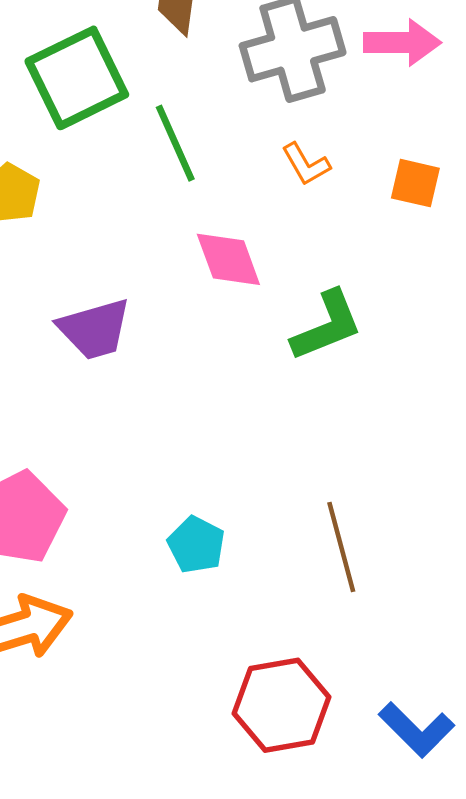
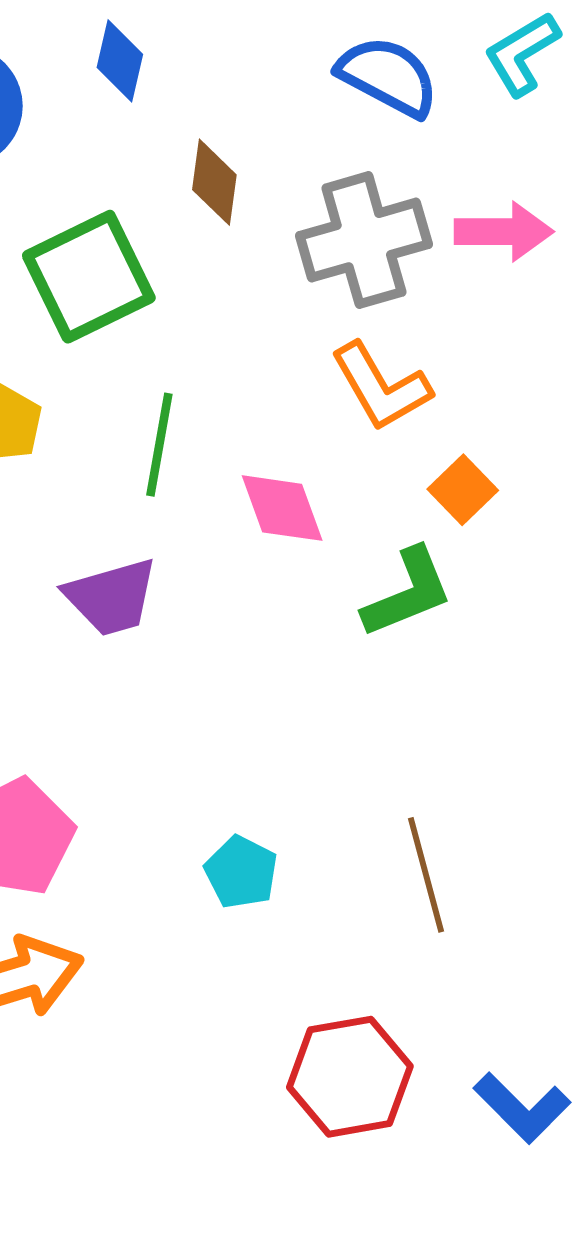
green line: (175, 143) -> (159, 445), moved, turned 34
orange L-shape: (306, 164) -> (381, 387), size x1.6
orange square: (415, 183) -> (463, 490), moved, turned 33

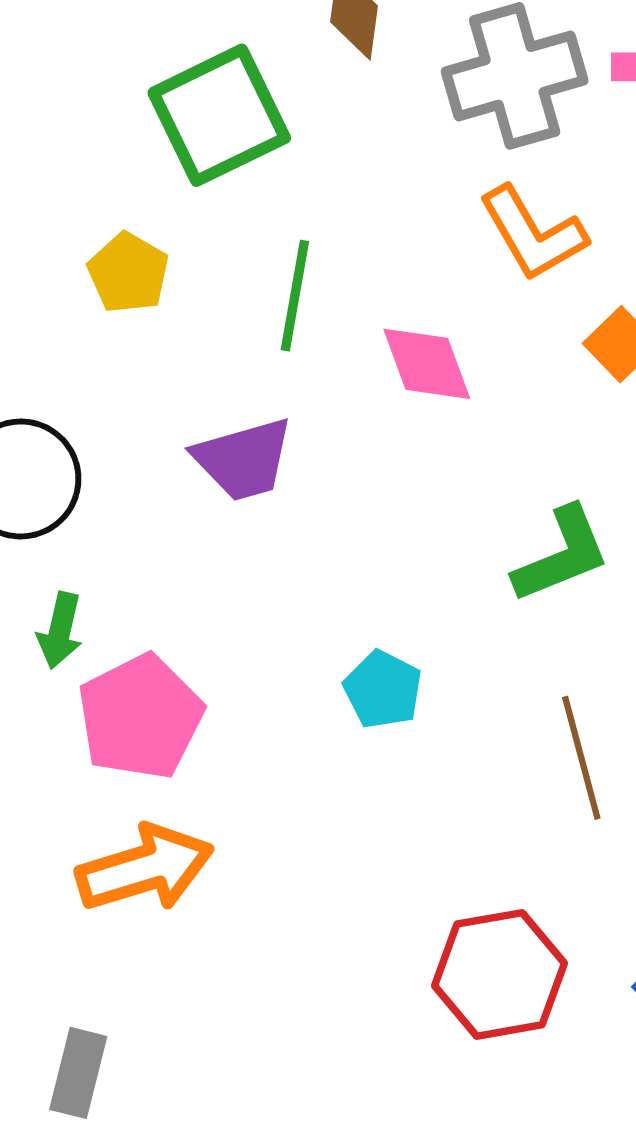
green L-shape: (408, 593) -> (562, 555), moved
cyan pentagon: (241, 872) -> (383, 690), moved

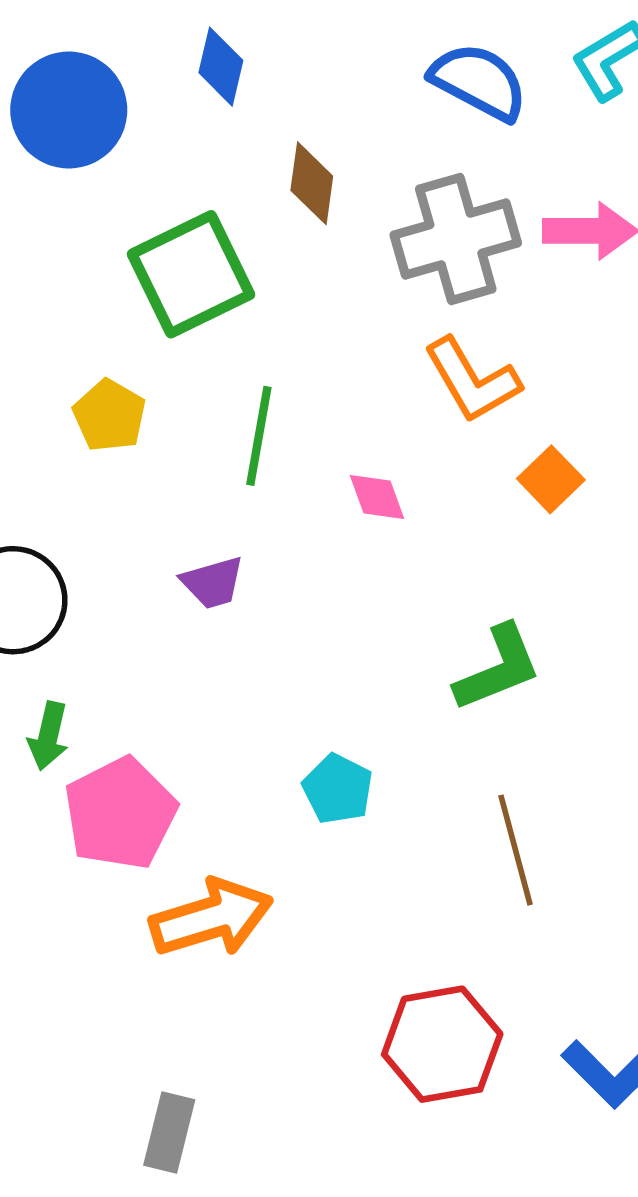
pink diamond: (427, 364) -> (377, 497), size x0.7
purple trapezoid: (243, 459) -> (213, 583), size x0.7
orange arrow: (145, 868) -> (211, 918), moved
gray rectangle: (78, 1073) -> (169, 1132), moved

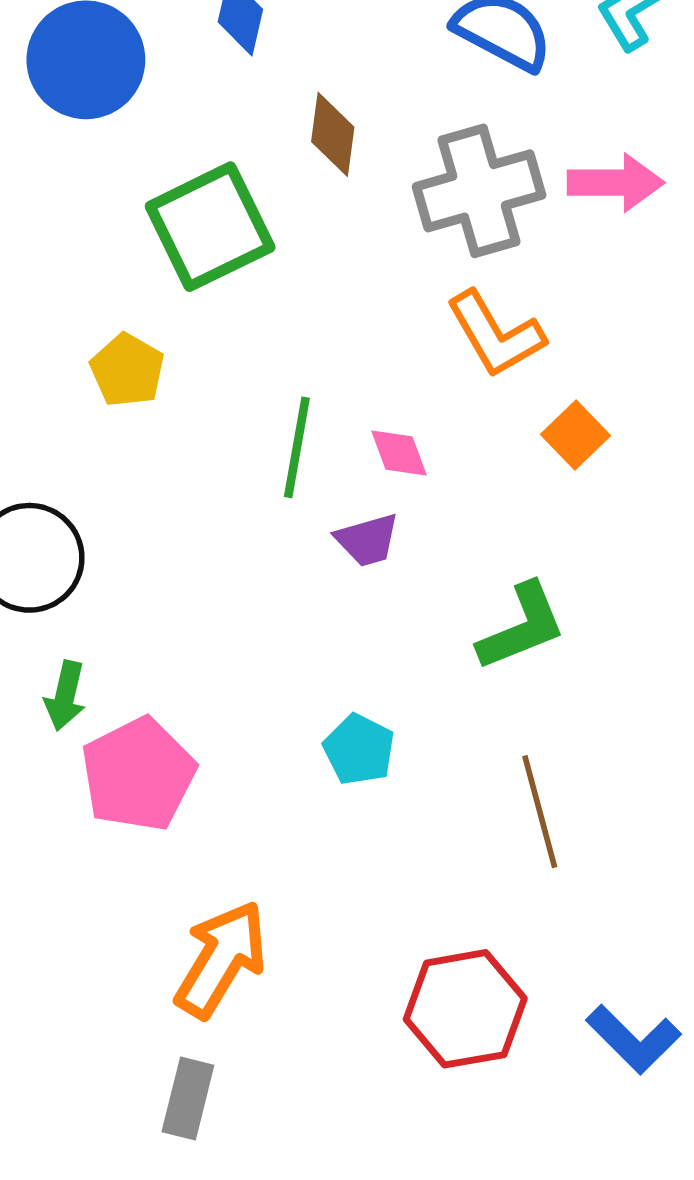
green line: (259, 436) -> (297, 447), moved
purple trapezoid: (213, 583) -> (367, 540), moved
orange arrow: (211, 918) -> (221, 959), moved, turned -42

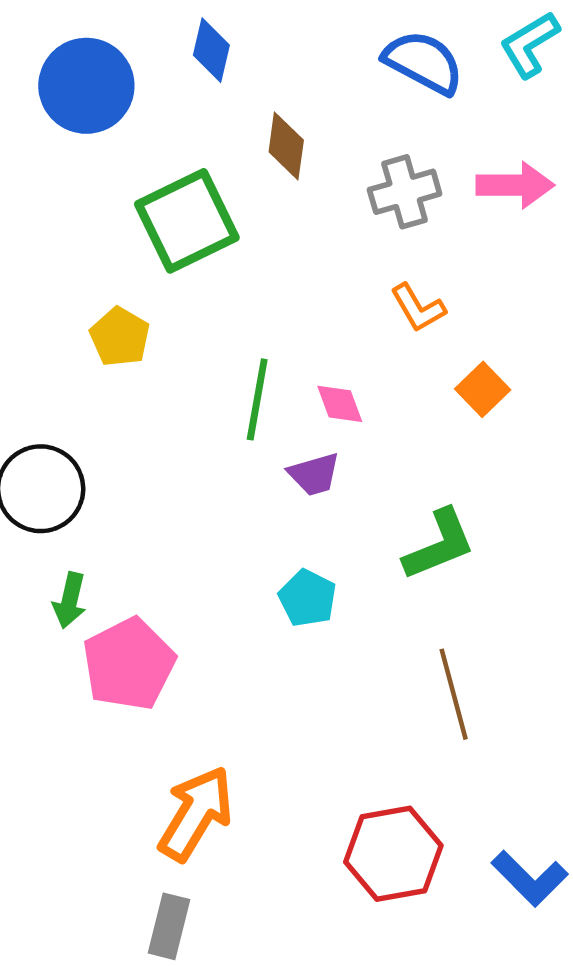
gray cross: (479, 191) -> (405, 192), size x0.7
orange L-shape: (496, 334) -> (418, 308), size x0.7
cyan pentagon: (359, 750) -> (307, 598), moved

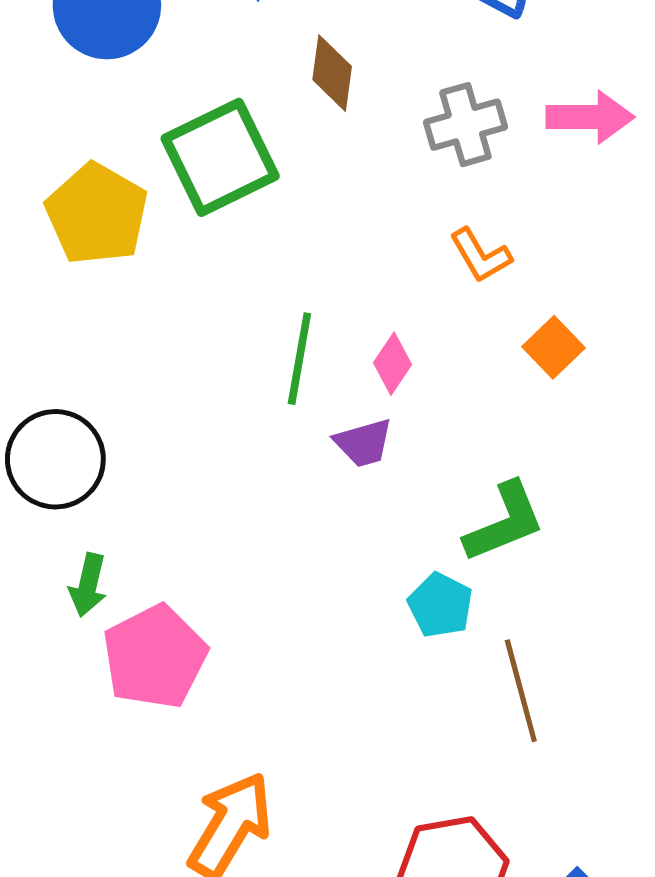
yellow pentagon: (120, 337) -> (97, 214), moved, size x1.5
pink diamond: (340, 404) -> (393, 364), turned 54
cyan pentagon: (307, 598) -> (440, 605), moved

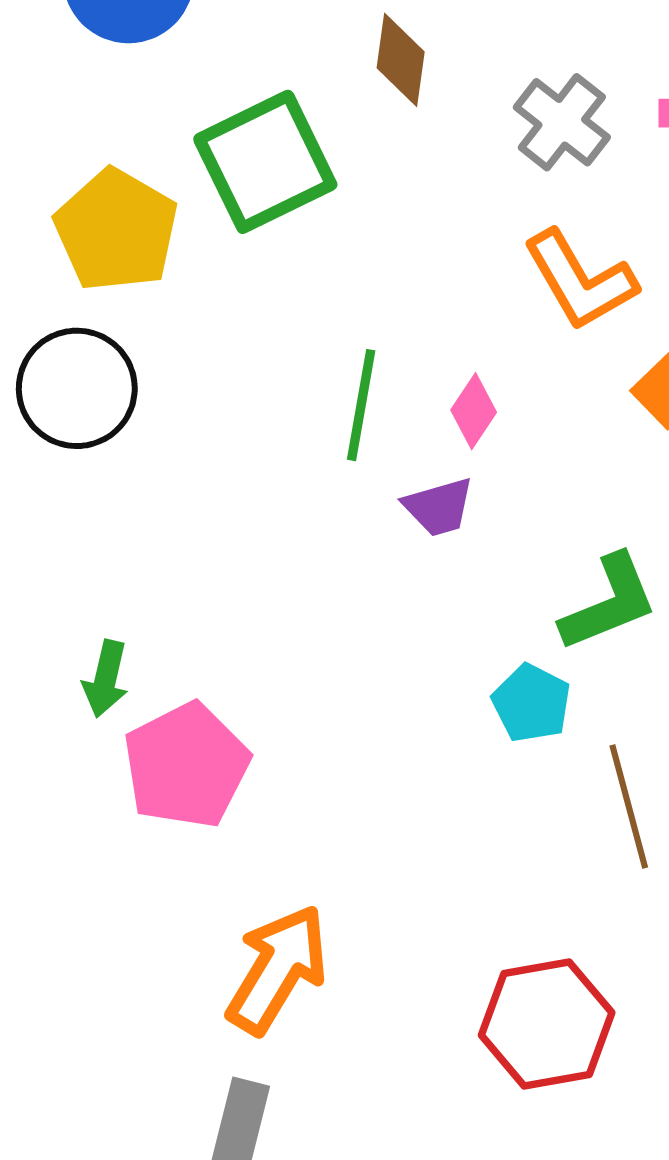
gray cross: (465, 125) -> (562, 122), turned -36
orange L-shape: (481, 255) -> (580, 280), size x1.5
black circle: (55, 459) -> (77, 388), moved

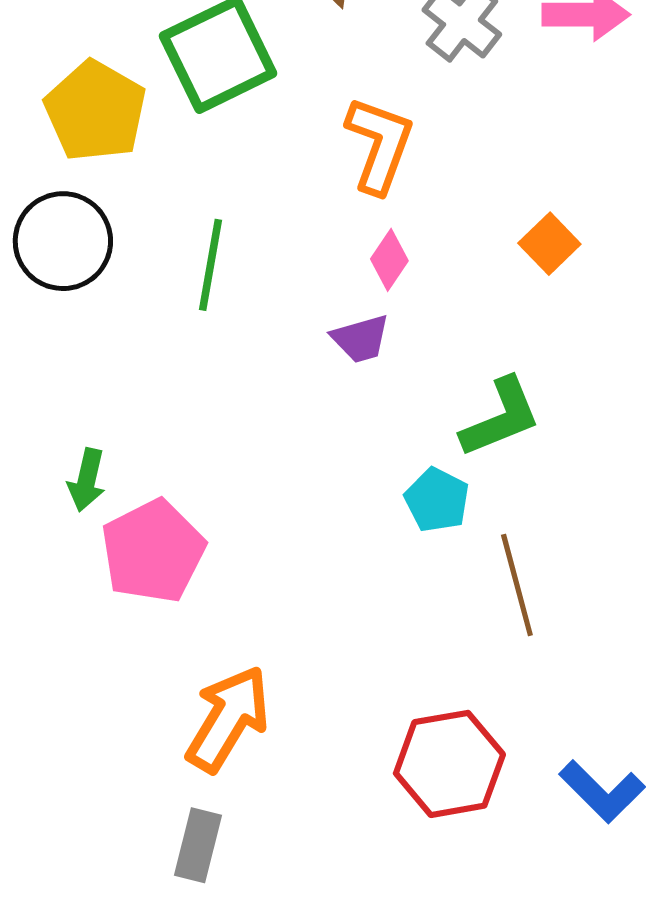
orange L-shape: (580, 280) -> (379, 145), moved, turned -130
green line: (361, 405) -> (211, 265), moved

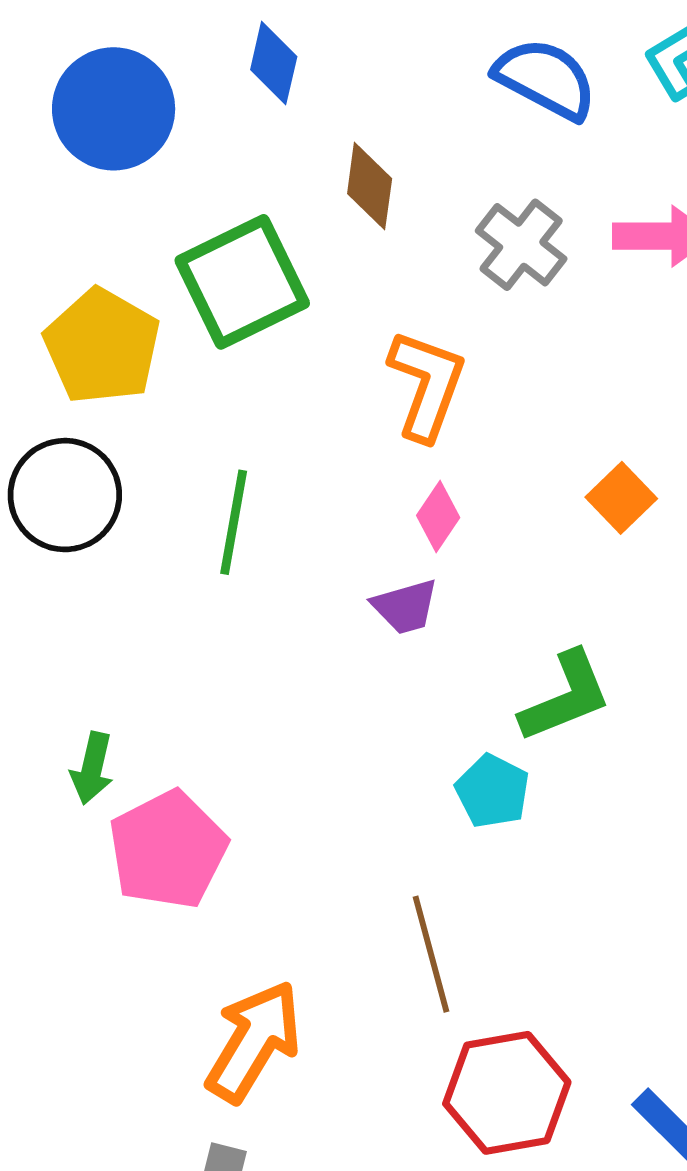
brown line: (517, 585) -> (431, 954), moved

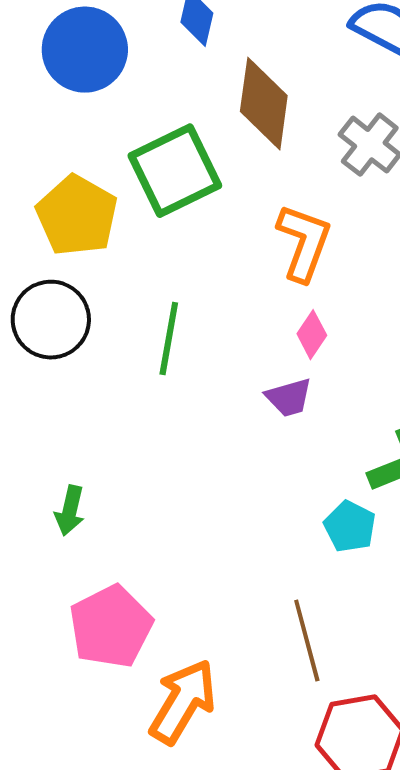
brown diamond: (370, 186) -> (264, 104), size x1.5
pink pentagon: (168, 850) -> (111, 627), moved

